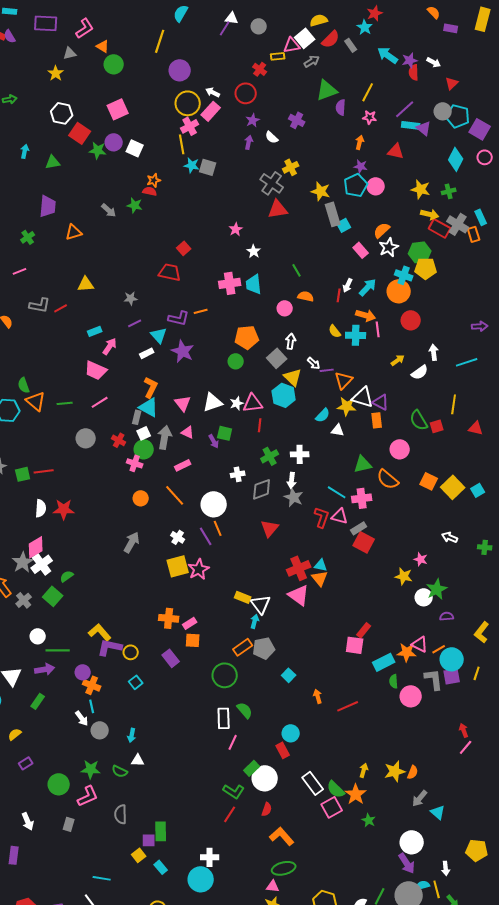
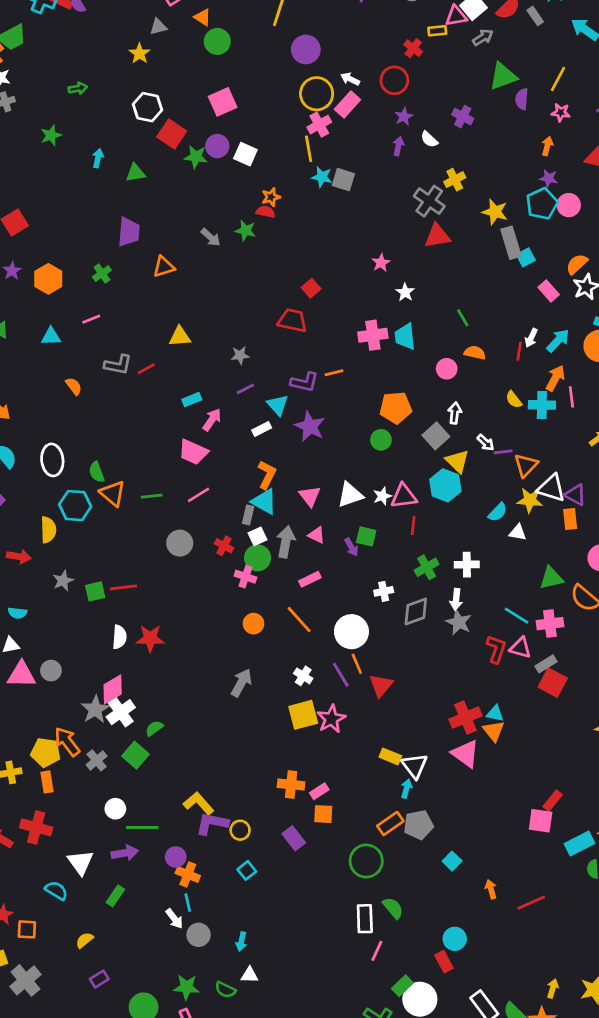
orange arrow: (366, 315) -> (555, 378), turned -78
red triangle: (270, 528) -> (381, 685), moved

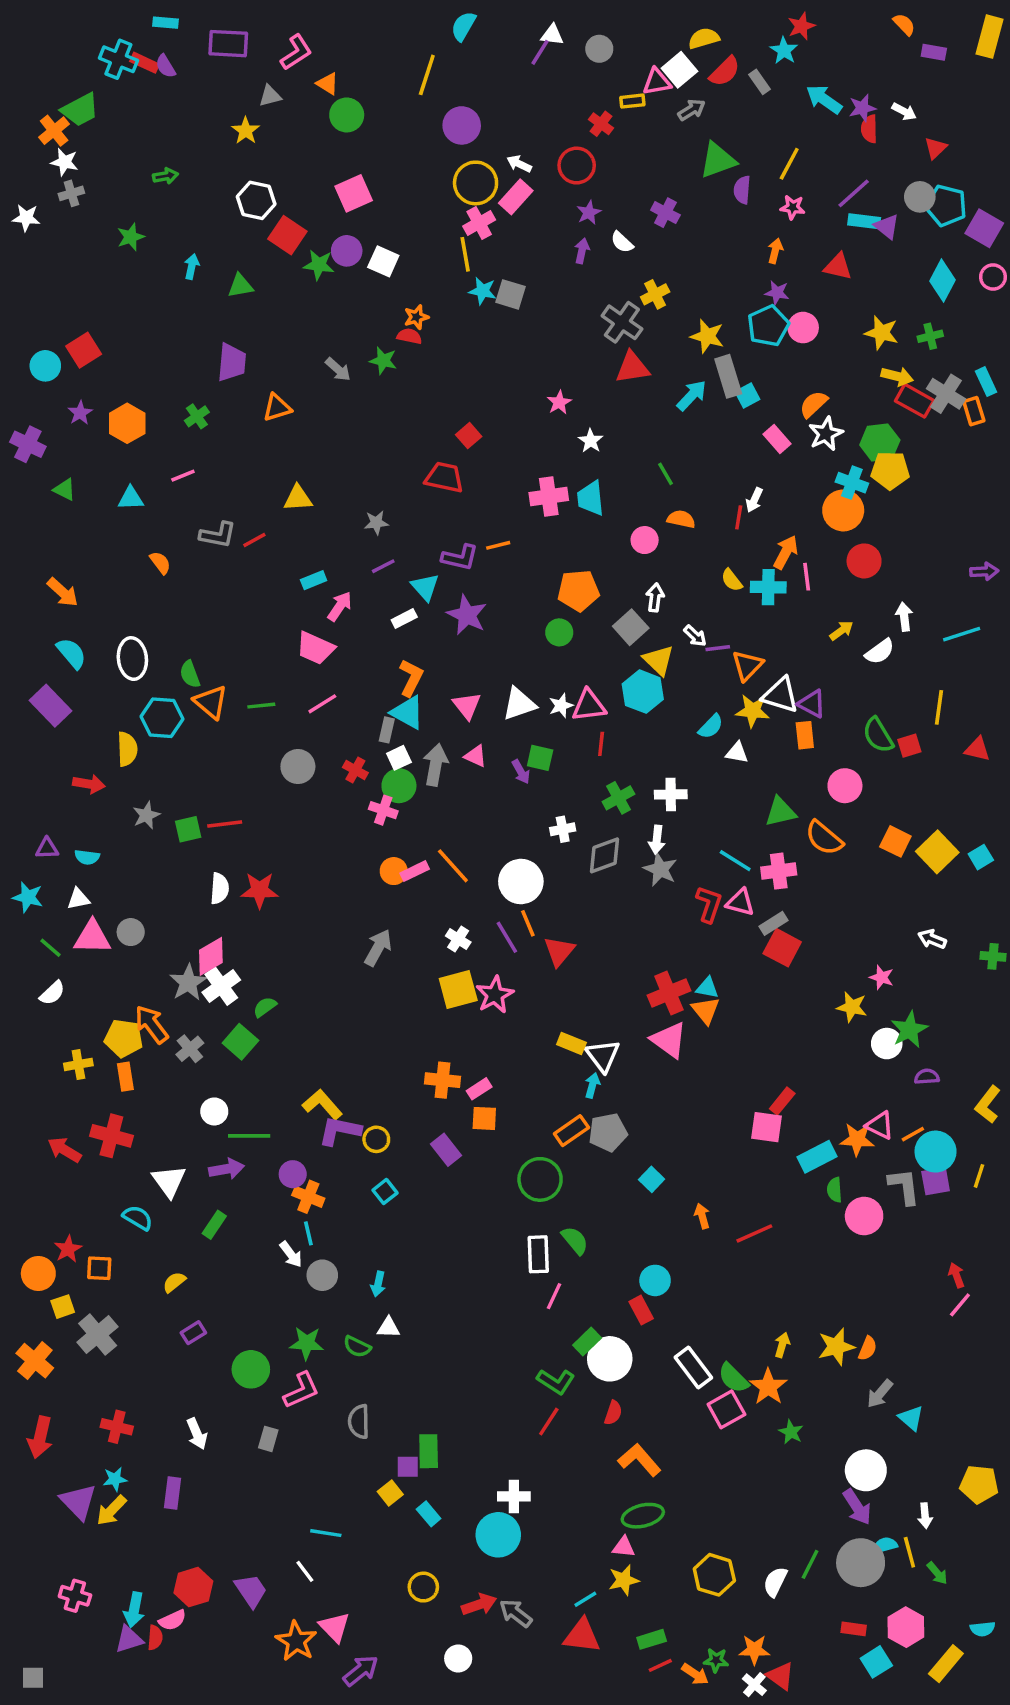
cyan arrow: (558, 341) -> (692, 395), moved
pink rectangle: (310, 579) -> (415, 871), moved

